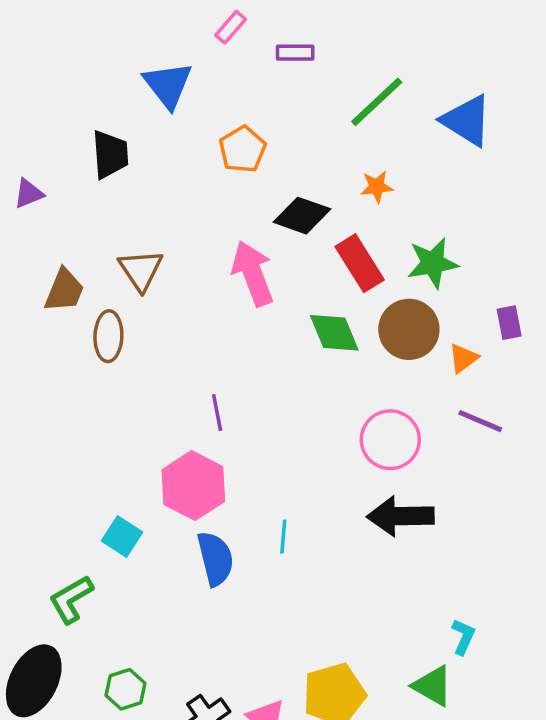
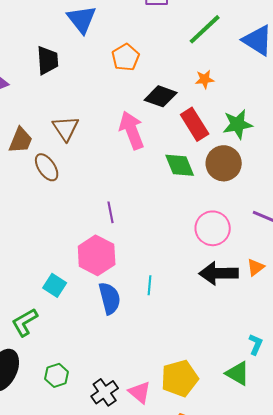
brown ellipse: (108, 336) -> (47, 167), turned -36
orange triangle: (463, 358) -> (256, 267), moved

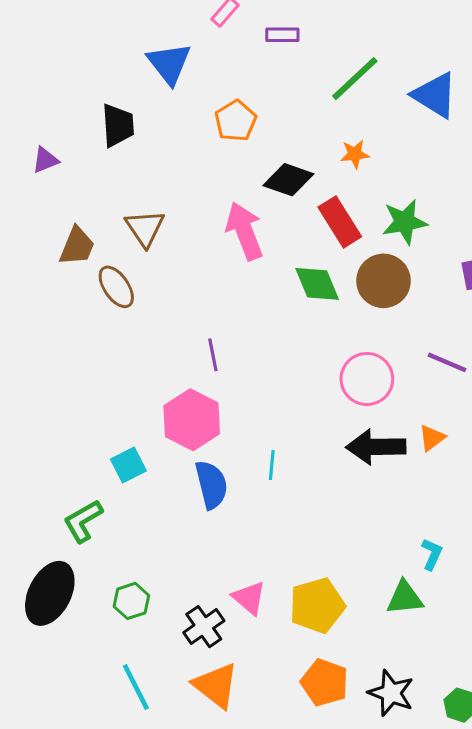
cyan square: (55, 285) -> (128, 465), turned 30
green triangle: (238, 373) -> (405, 598), turned -36
pink triangle: (140, 392) -> (249, 598), moved

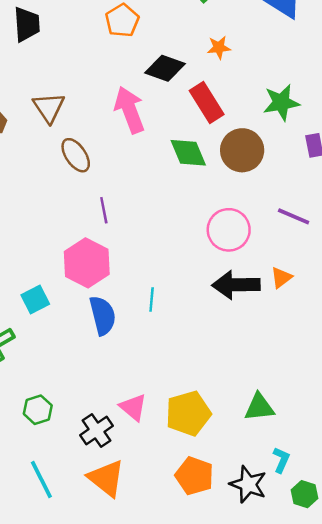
green star: (405, 222) -> (281, 103), moved
brown ellipse: (116, 287) -> (76, 155), moved
cyan L-shape: (432, 554) -> (281, 460), moved

